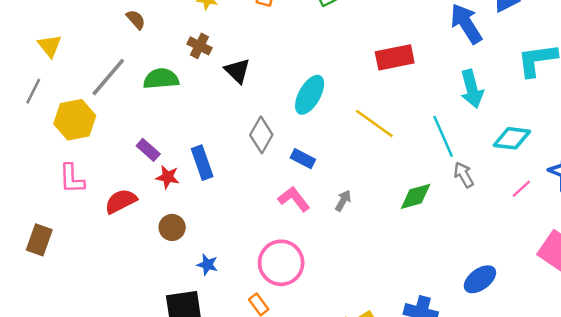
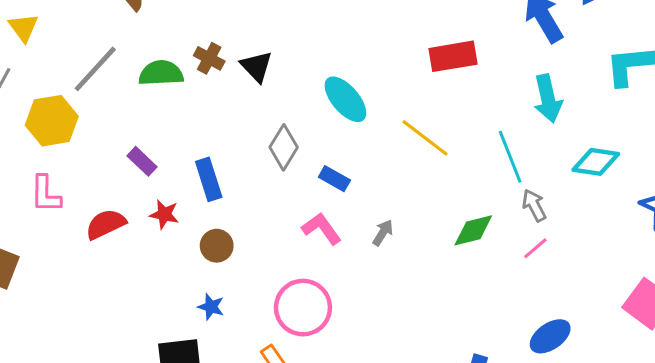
brown cross: (199, 46) -> (209, 58), moved
cyan ellipse: (310, 95) -> (345, 99), turned -72
red star: (168, 177) -> (164, 214), moved
pink line: (521, 189) -> (535, 248), moved
brown circle: (172, 227) -> (217, 246), moved

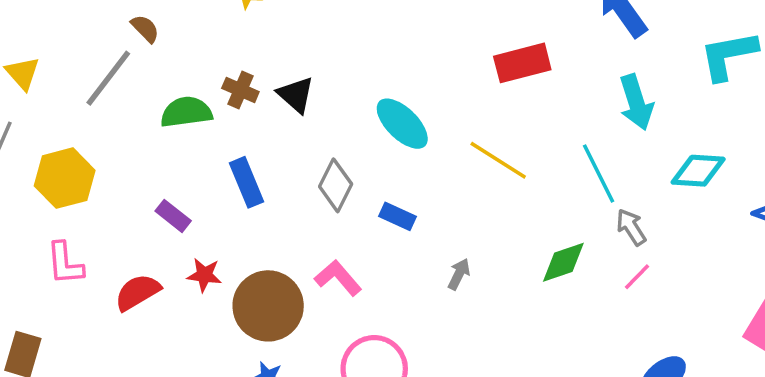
gray line: (95, 69) -> (108, 78), moved
blue rectangle: (209, 179) -> (246, 182), moved
pink L-shape: (322, 229) -> (338, 278), moved
brown circle: (217, 246) -> (268, 306), size x1.8

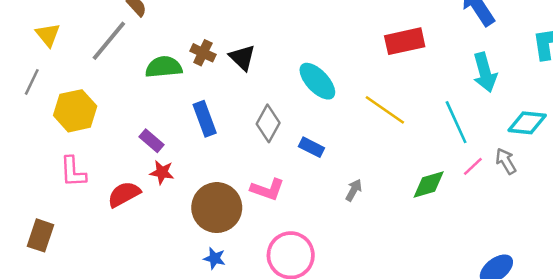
gray arrow: (631, 227) -> (506, 161), moved
red star: (204, 275) -> (162, 172), moved
pink line: (637, 277) -> (473, 166), moved
pink L-shape: (338, 278) -> (267, 189), turned 148

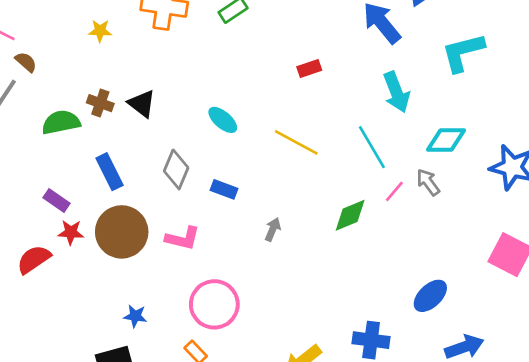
red rectangle: (405, 41) -> (309, 69), size x0.6
cyan ellipse: (317, 81) -> (223, 120), size x0.7
brown circle: (217, 208) -> (122, 232), moved

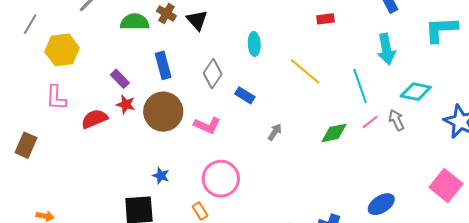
cyan ellipse: (223, 120) -> (254, 44), turned 35

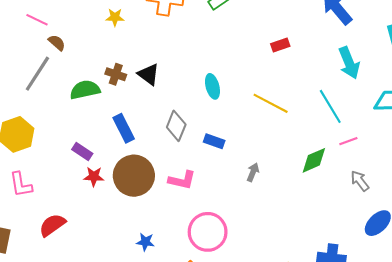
red semicircle: (94, 119) -> (52, 225), moved
gray arrow: (396, 120) -> (360, 181), moved
pink line: (370, 122) -> (348, 141), turned 30

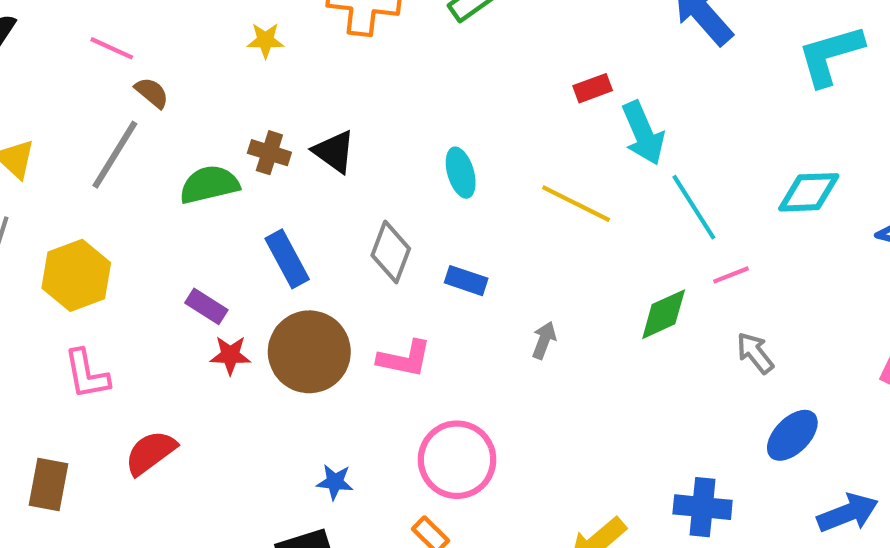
cyan arrow: (349, 63) -> (643, 133), moved

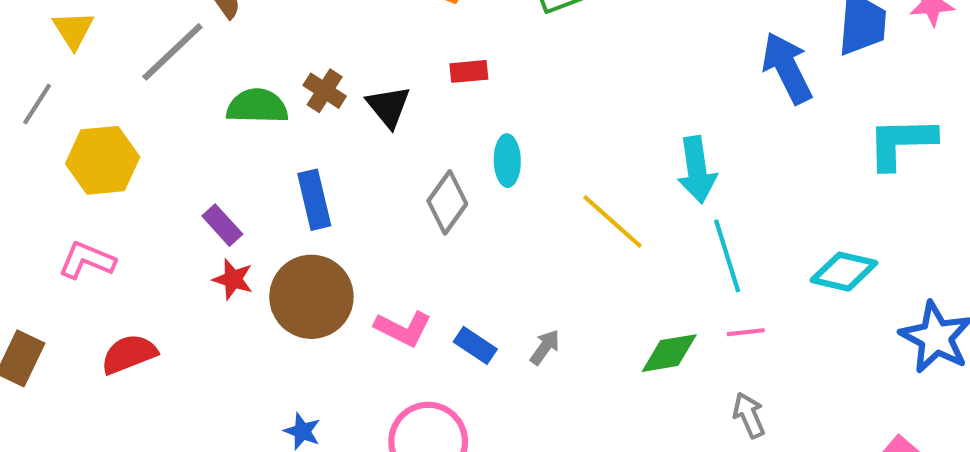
red rectangle: (593, 88) -> (469, 71), moved
gray diamond: (391, 252) -> (447, 202), moved
blue rectangle: (466, 281) -> (475, 345), moved
pink L-shape: (87, 374) -> (87, 260), turned 108

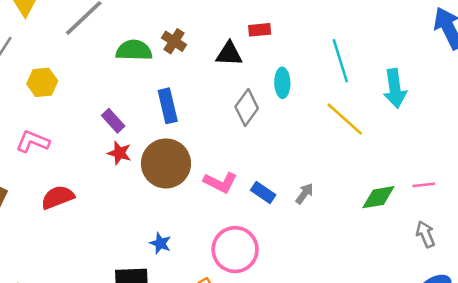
black triangle: (389, 107) -> (229, 54), moved, turned -48
yellow hexagon: (103, 160) -> (42, 82), size x0.7
cyan line: (727, 256) -> (340, 61), moved

